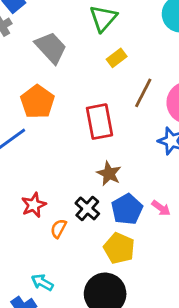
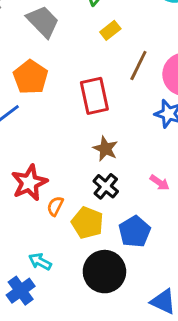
red star: (34, 205) -> (29, 183), size x1.4
black cross: (87, 208) -> (106, 186), moved
blue pentagon: (127, 209) -> (135, 232), moved
yellow pentagon: (119, 248) -> (87, 223), moved

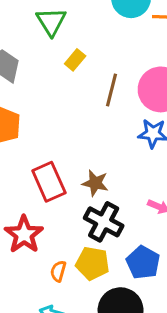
red rectangle: (94, 96) -> (49, 182), moved
black cross: (106, 186) -> (104, 222), size x1.4
orange semicircle: (55, 206) -> (58, 271), moved

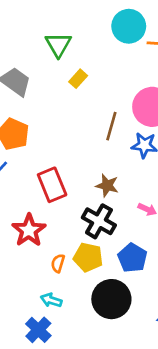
brown line: (112, 90) -> (111, 126), moved
brown star: (95, 183) -> (107, 186), moved

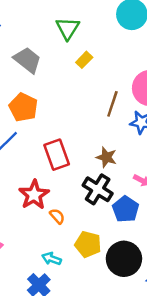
yellow pentagon: (88, 257) -> (88, 244), moved
blue pentagon: (132, 258) -> (126, 209), moved
orange semicircle: (58, 263) -> (57, 216), moved, turned 119
black circle: (111, 299) -> (124, 259), moved

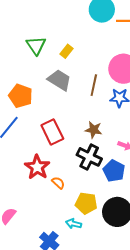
green triangle: (68, 28) -> (36, 45), moved
gray trapezoid: (27, 60) -> (59, 80), moved
cyan arrow: (52, 259) -> (74, 224), moved

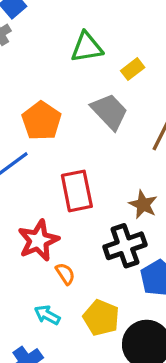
green triangle: (36, 45) -> (87, 47), turned 40
black cross: (89, 157) -> (125, 246), turned 30
cyan arrow: (74, 224) -> (47, 315), moved

